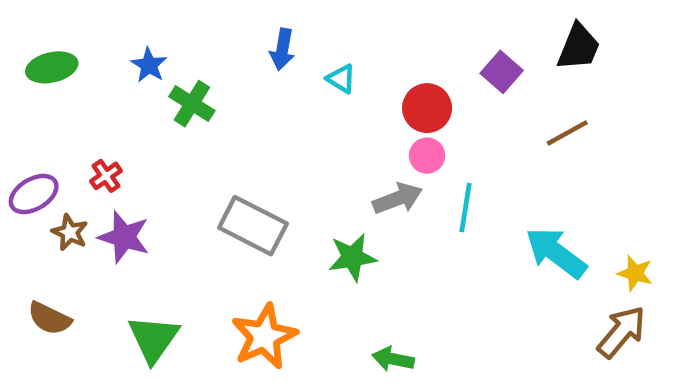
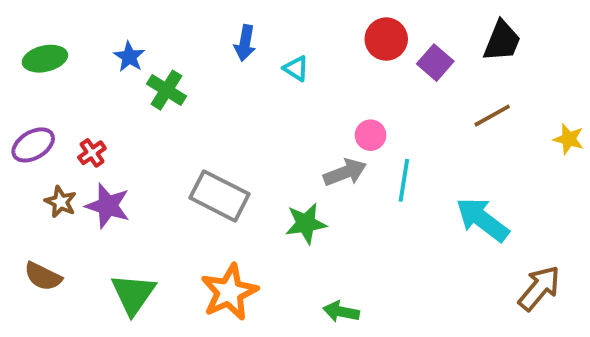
red circle: (427, 108) -> (386, 39), moved
purple ellipse: (34, 194) -> (33, 145), moved
yellow star: (635, 273) -> (569, 139), moved

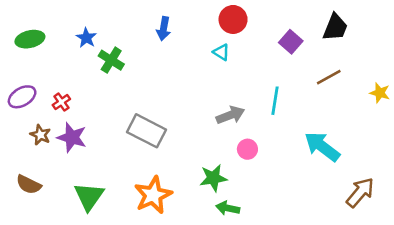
red circle: (386, 39) -> (233, 19), moved
cyan triangle: (296, 68) -> (221, 52), moved
pink circle: (371, 135) -> (247, 149), moved
cyan line: (404, 180) -> (275, 101), moved
green star: (306, 223) -> (213, 178), moved

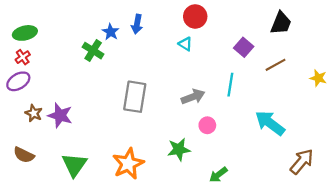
blue star: (86, 38) -> (111, 32), moved
purple square: (291, 42) -> (244, 47), moved
red cross: (61, 102) -> (23, 57), moved
gray rectangle: (147, 131) -> (135, 97), moved, turned 72
green arrow: (228, 208) -> (218, 175), moved, turned -48

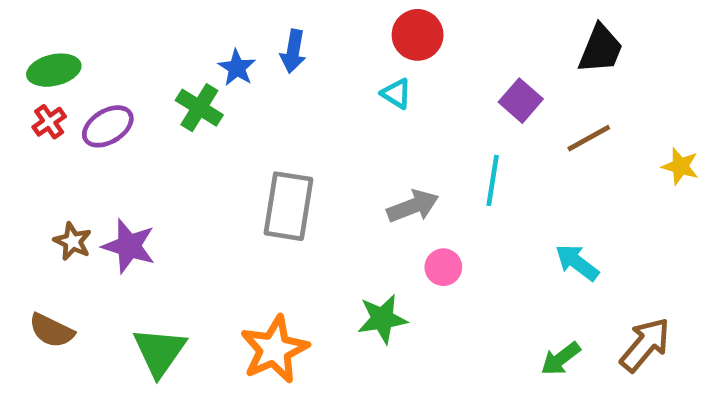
purple ellipse: (18, 81) -> (108, 126), moved
cyan arrow: (270, 123) -> (577, 263), size x0.7
green arrow: (218, 175) -> (561, 359), moved

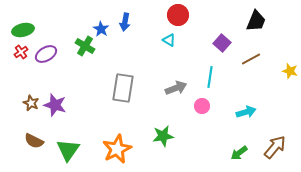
cyan arrow: (577, 263) -> (246, 112), turned 126
pink circle: (443, 267) -> (202, 106), moved
brown semicircle: (51, 331) -> (34, 141), moved

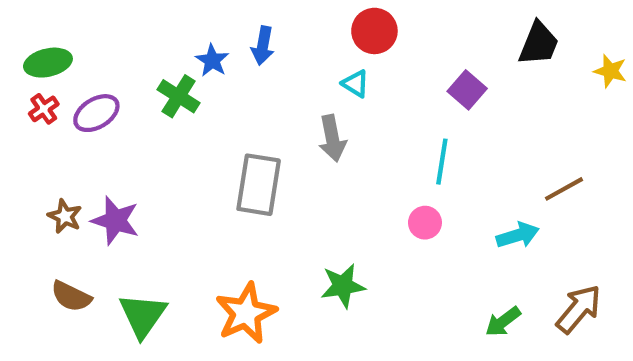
brown line: (251, 59) -> (564, 189), moved
yellow star: (290, 71) -> (610, 71), moved
gray arrow: (176, 88) -> (332, 138), moved, turned 100

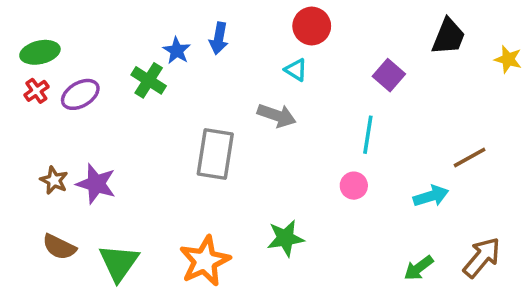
gray arrow: (332, 138) -> (277, 115), turned -60

